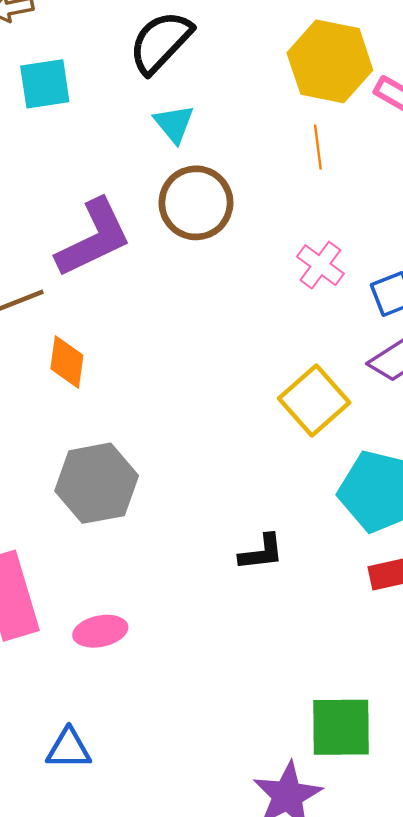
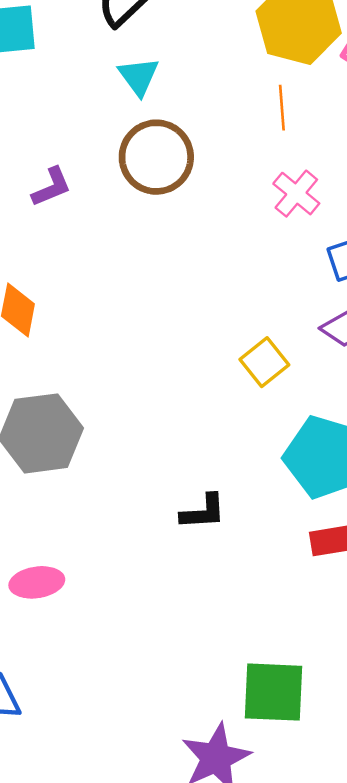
purple L-shape: (94, 238) -> (52, 187), size x0.5
pink cross: (320, 265) -> (296, 194), moved
yellow square: (314, 400) -> (264, 362), size x0.7

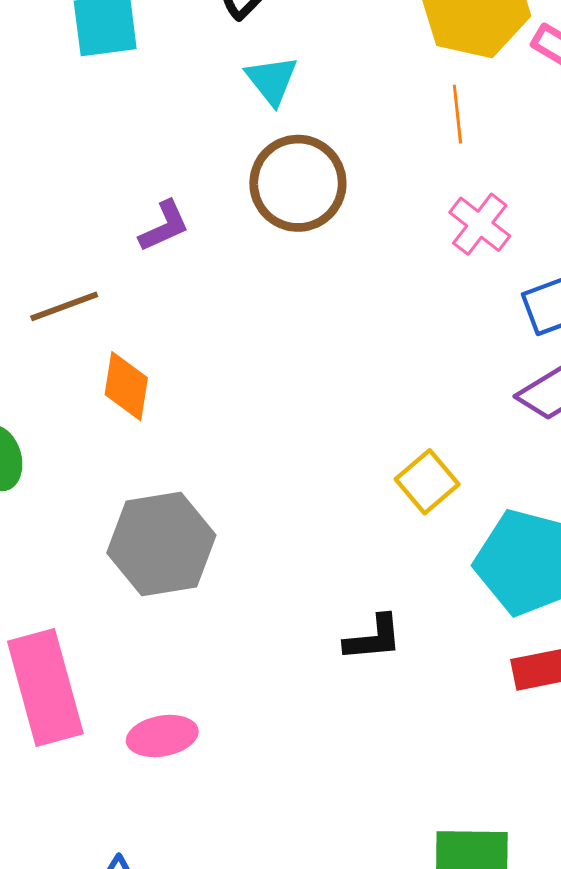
yellow square: (264, 362) -> (427, 482), moved

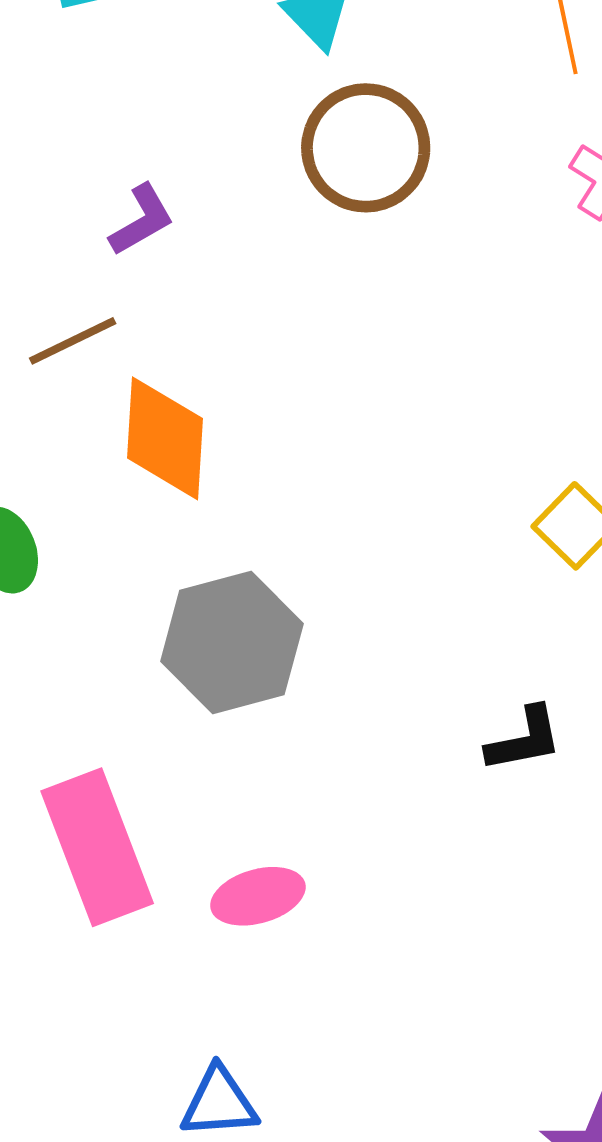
purple L-shape: (164, 226) -> (142, 220), moved
orange diamond: (126, 386) -> (165, 438), size x1.4

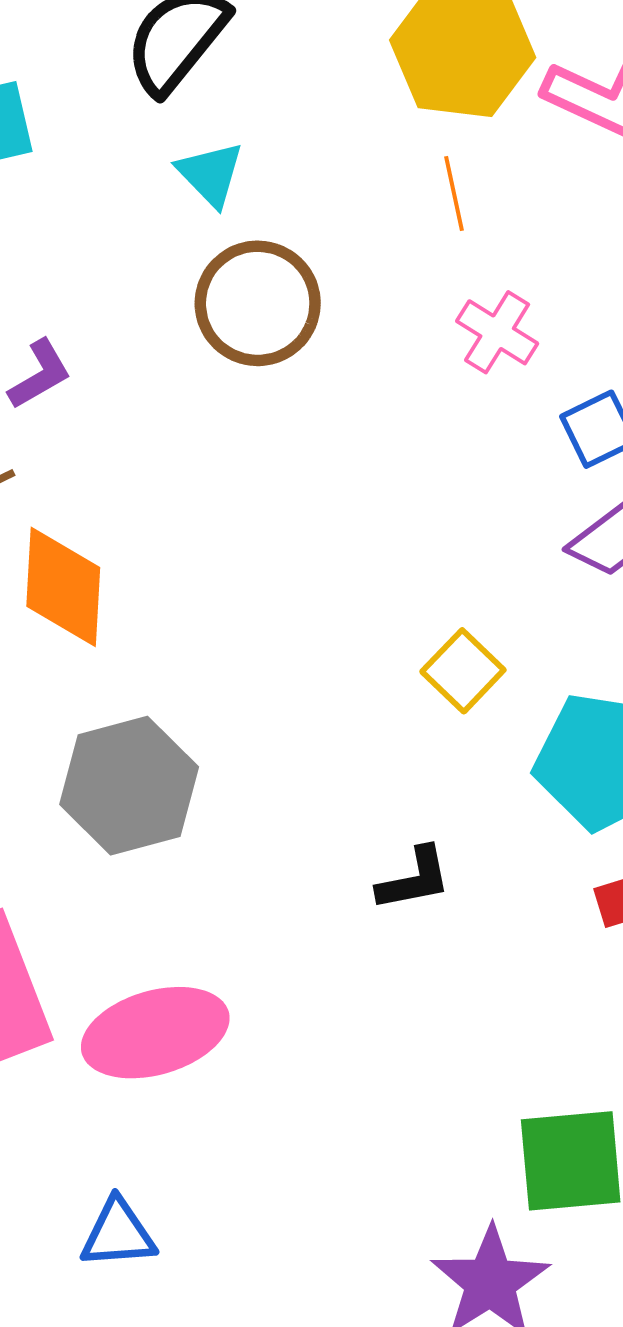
pink ellipse: (258, 896) -> (155, 1033), size x1.6

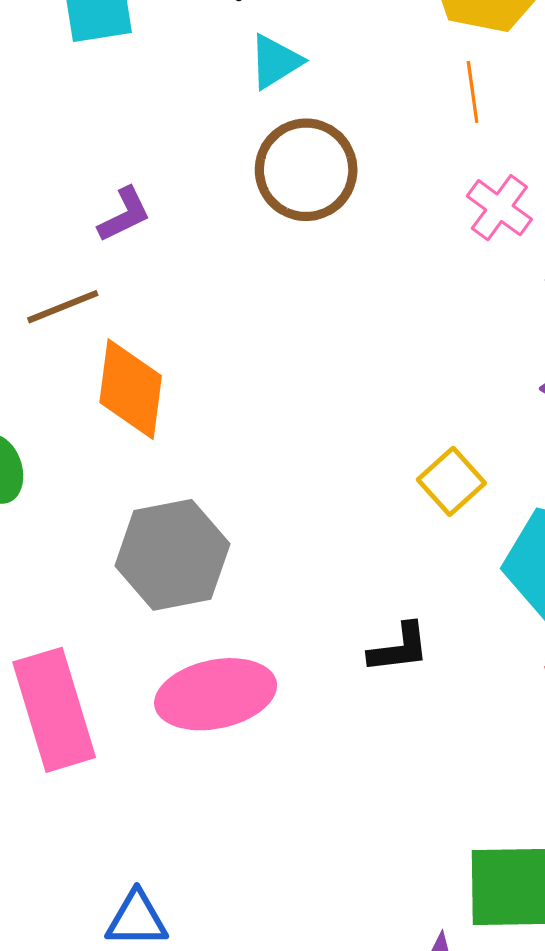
cyan triangle: (210, 174) -> (275, 62), turned 38
pink ellipse: (155, 1033) -> (216, 694), moved

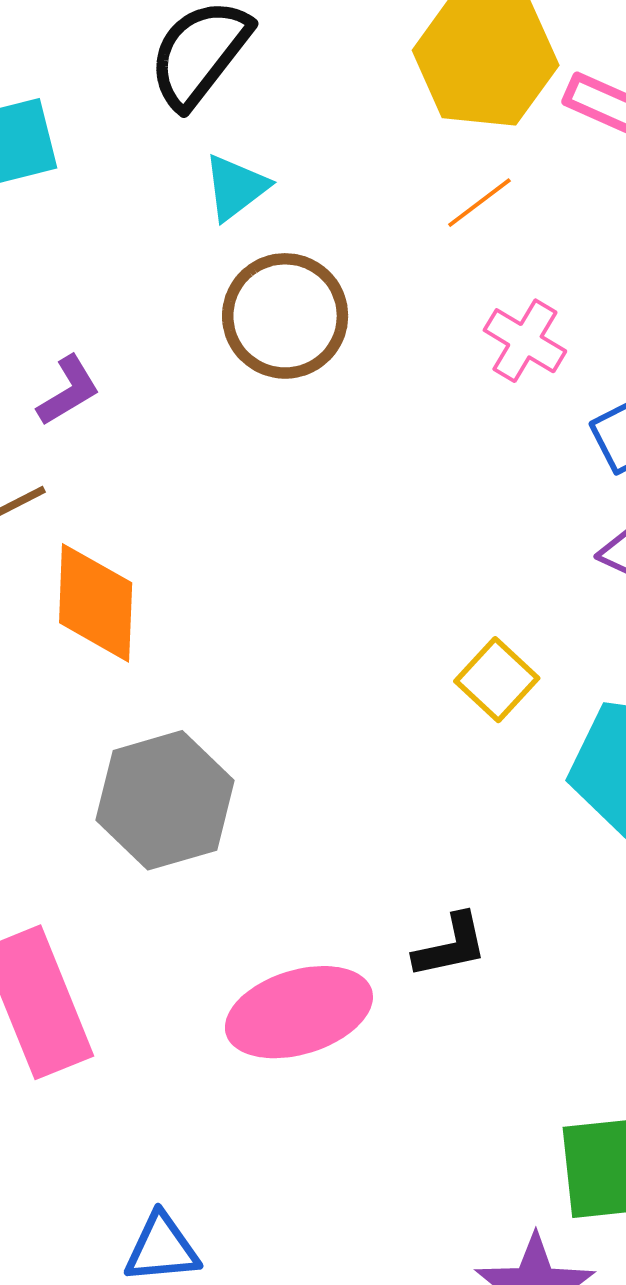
orange line: (473, 92) -> (479, 203), turned 66
black L-shape: (399, 648) -> (451, 946), moved
pink ellipse: (216, 694) -> (299, 1012), moved

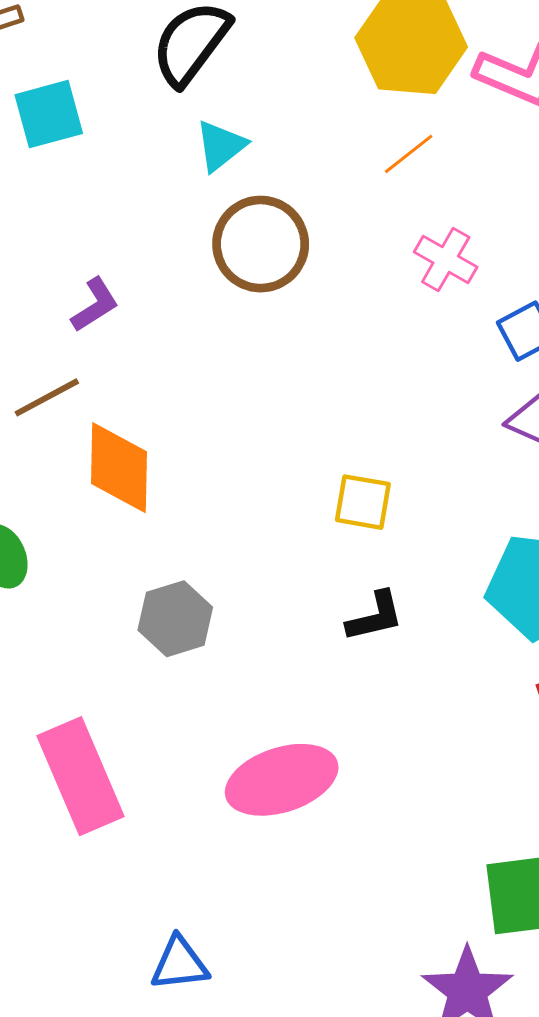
yellow square: (497, 680) -> (363, 502), moved, turned -32
gray hexagon: (165, 800) -> (175, 619), size x0.7
black L-shape: (451, 946) -> (375, 617), moved

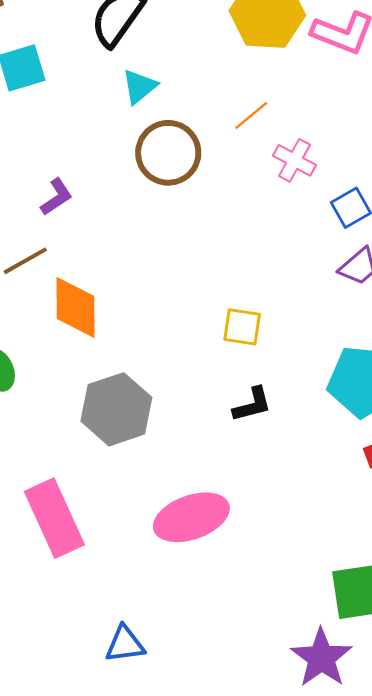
orange line: (409, 154) -> (251, 115), moved
gray hexagon: (175, 619) -> (116, 409), size x1.4

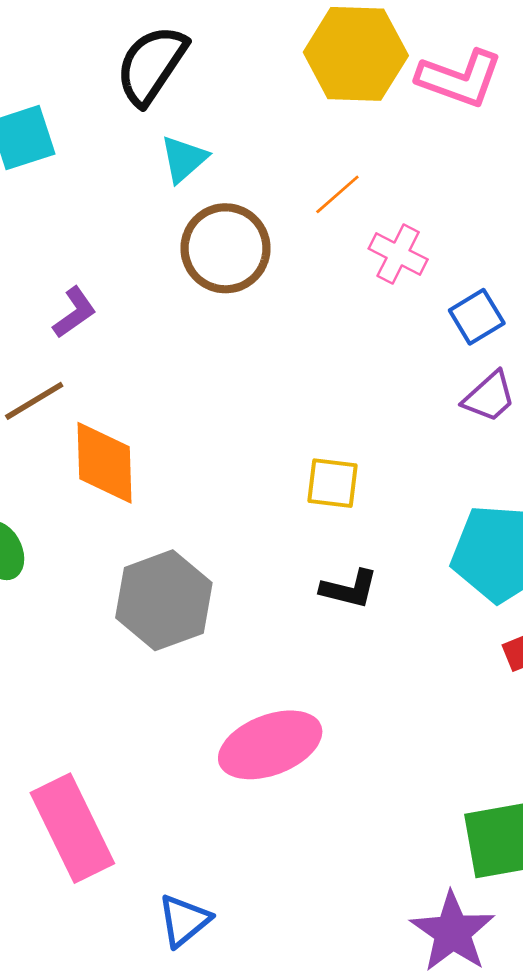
black L-shape: (252, 405) -> (349, 589), turned 30
pink rectangle: (54, 518) -> (72, 828), moved
blue triangle: (125, 644) -> (184, 920), turned -30

